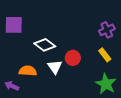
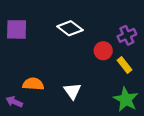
white diamond: (45, 45) -> (70, 28), moved
red circle: (73, 58) -> (103, 51), moved
white triangle: (55, 67) -> (72, 91), moved

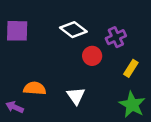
purple cross: (127, 35) -> (116, 37), moved
red circle: (103, 51) -> (92, 56), moved
yellow rectangle: (125, 65) -> (131, 68), turned 70

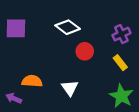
purple cross: (116, 37) -> (121, 34), moved
yellow rectangle: (131, 68) -> (120, 63), turned -70

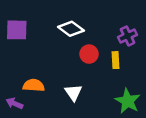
yellow rectangle: (120, 63) -> (116, 60), moved, turned 35

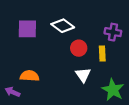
purple square: (17, 30) -> (27, 29), moved
purple cross: (128, 36) -> (113, 32), turned 35
white triangle: (73, 93) -> (83, 75), moved

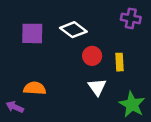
purple cross: (113, 32) -> (131, 18), moved

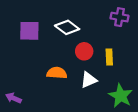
white triangle: (97, 87) -> (89, 80), turned 42
orange semicircle: (35, 88) -> (57, 73), moved

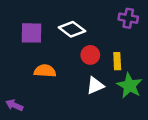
orange semicircle: (57, 73) -> (45, 71), moved
green star: (121, 96) -> (129, 86), moved

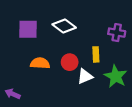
purple cross: (128, 18) -> (117, 33), moved
red circle: (90, 55) -> (70, 62), moved
yellow rectangle: (117, 61) -> (96, 54), moved

